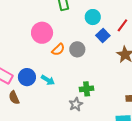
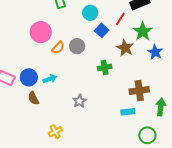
cyan arrow: (48, 80) -> (50, 79), turned -48
green cross: (87, 89) -> (105, 67), moved
brown semicircle: (14, 98) -> (33, 98), moved

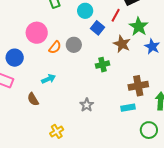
blue circle: (29, 77) -> (15, 58), moved
gray star: (79, 101) -> (87, 105), moved

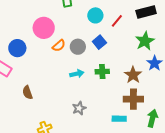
red line: (116, 15) -> (117, 21), moved
blue square: (98, 28) -> (99, 42), moved
brown star: (122, 44) -> (133, 75), moved
cyan arrow: (48, 79) -> (77, 74), moved

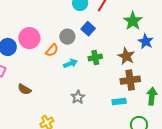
pink circle: (44, 28) -> (29, 38), moved
orange semicircle: (59, 46) -> (52, 50), moved
brown semicircle: (28, 92) -> (24, 89), turned -32

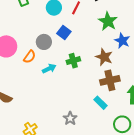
gray star: (78, 97) -> (70, 118), moved
cyan rectangle: (119, 102) -> (100, 103), turned 56

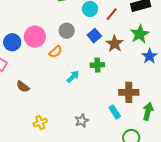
gray circle: (44, 42) -> (67, 31), moved
brown star: (104, 57) -> (115, 44), moved
cyan arrow: (49, 69) -> (73, 77), moved, turned -32

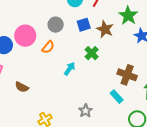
blue square: (94, 36) -> (84, 25), turned 32
green cross: (97, 65) -> (92, 53), turned -32
brown cross: (129, 92) -> (127, 75), turned 30

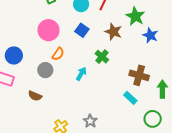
gray circle: (56, 25) -> (45, 70), moved
blue square: (84, 25) -> (82, 30), moved, turned -32
pink circle: (25, 36) -> (48, 30), moved
gray star: (85, 111) -> (90, 121), moved

